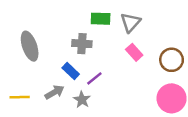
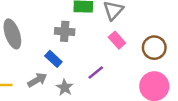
purple line: (94, 78) -> (96, 73), moved

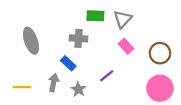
gray arrow: (37, 80) -> (54, 83), turned -48

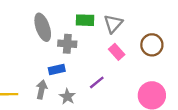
gray ellipse: (31, 41) -> (43, 27), moved
brown circle: (160, 53) -> (152, 45), moved
blue rectangle: (68, 63) -> (57, 70), turned -56

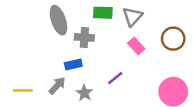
gray arrow: (42, 89) -> (57, 86), turned 30

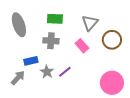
gray triangle: (132, 16) -> (90, 23), moved
gray cross: (84, 37) -> (51, 41), moved
gray star: (84, 93) -> (47, 72), moved

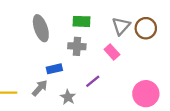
brown circle: (112, 40) -> (146, 28), moved
gray star: (47, 72) -> (68, 97), moved

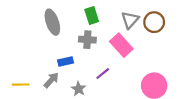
green rectangle: (81, 21) -> (92, 16), turned 70
pink rectangle: (112, 52) -> (121, 45), size x1.5

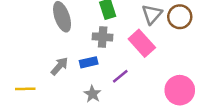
blue rectangle: (65, 62) -> (89, 62), moved
gray arrow: (51, 80) -> (60, 66), moved

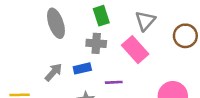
brown circle: (180, 17) -> (185, 36), moved
purple line: (120, 76) -> (114, 82), turned 36

